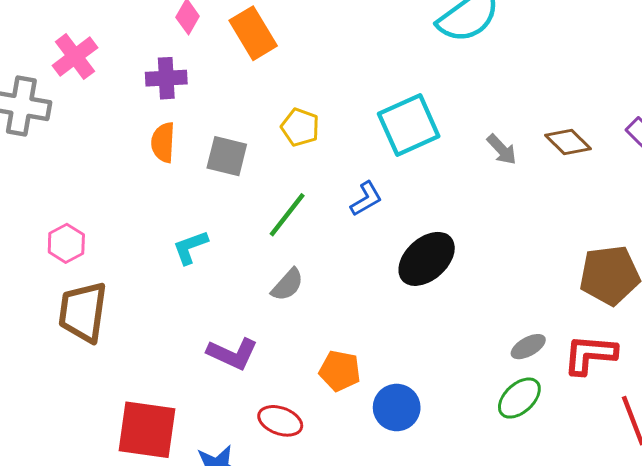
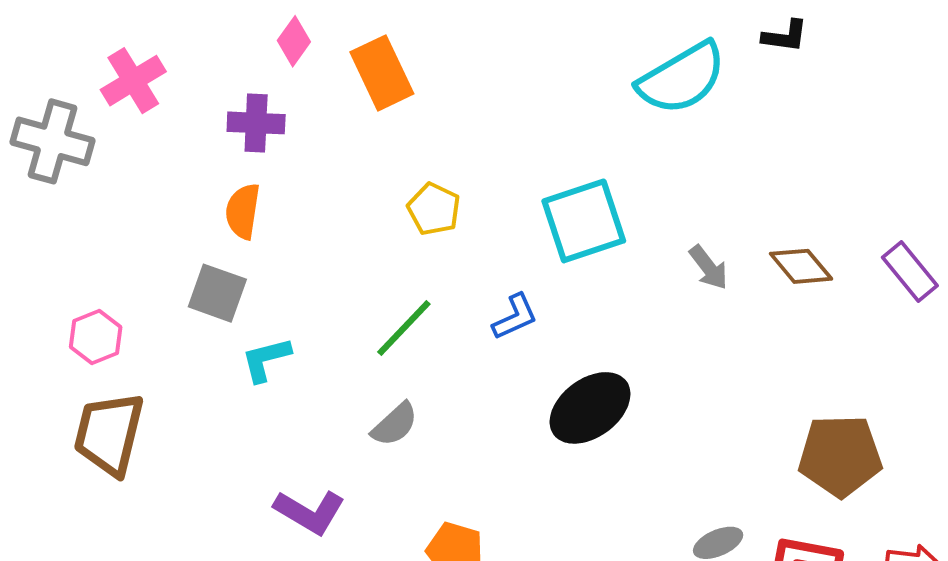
gray square: (227, 156) -> (217, 293), moved

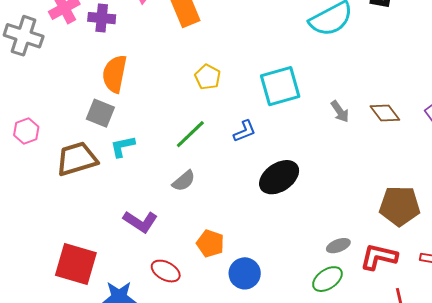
purple cross: (256, 123) -> (102, 18), moved
orange semicircle: (243, 211) -> (115, 74), size x1.4
pink hexagon: (96, 337) -> (26, 131), moved
brown trapezoid: (109, 434) -> (77, 159), moved, turned 57

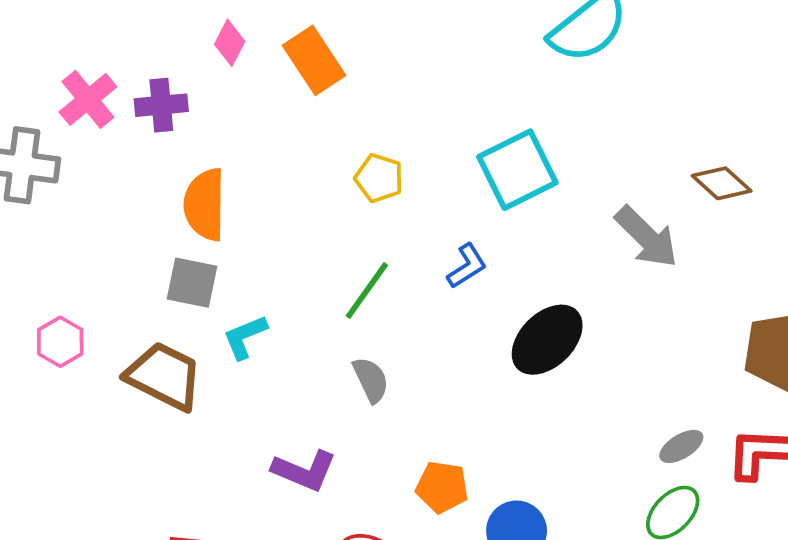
gray arrow: (340, 111) -> (646, 237), moved, size x1.6
brown trapezoid: (77, 159) -> (164, 376), turned 54
gray semicircle: (184, 181) -> (371, 380), turned -65

